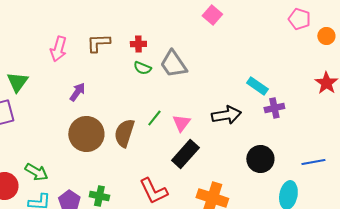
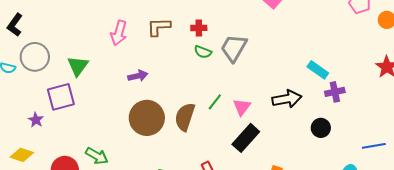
gray trapezoid: (173, 64) -> (234, 48), turned 64
purple arrow: (77, 92) -> (138, 76), turned 42
black circle: (260, 159) -> (321, 128), moved, size x0.7

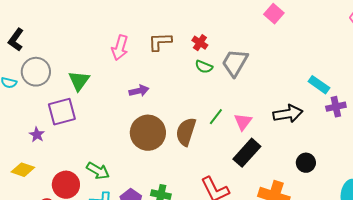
red cross: (199, 28) -> (200, 43), turned 35
black circle: (321, 128) -> (306, 163), moved

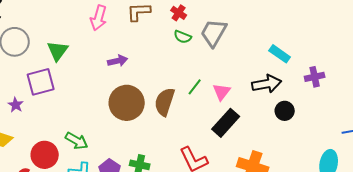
cyan rectangle: (319, 85) -> (280, 54), moved
black circle: (306, 163) -> (285, 111), moved

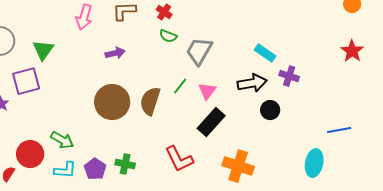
gray trapezoid: (214, 33) -> (199, 51), moved
purple arrow: (118, 61) -> (115, 53), moved
purple cross: (315, 77) -> (289, 76), moved, turned 30

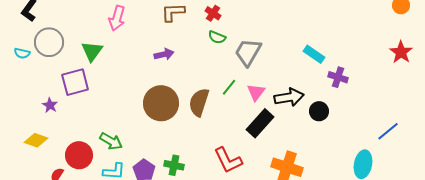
pink arrow: (84, 17) -> (117, 18), moved
black arrow: (252, 83) -> (289, 97), moved
blue line: (339, 130) -> (388, 131), turned -30

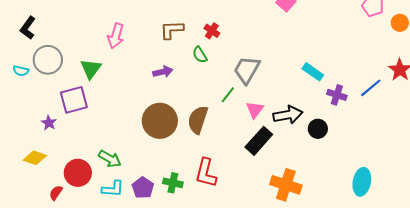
green semicircle: (217, 37) -> (200, 55), moved, turned 36
green line: (229, 87) -> (228, 95), moved
blue line: (388, 131) -> (371, 88), moved
red L-shape: (228, 160) -> (206, 173), moved, turned 40

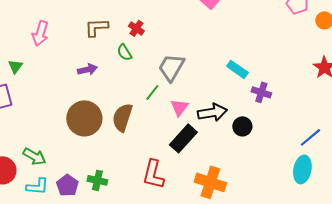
green triangle: (91, 69) -> (15, 66), size x0.7
blue line: (371, 88) -> (310, 137), moved
red L-shape: (206, 173) -> (153, 174), moved
cyan ellipse: (362, 182) -> (302, 169), moved

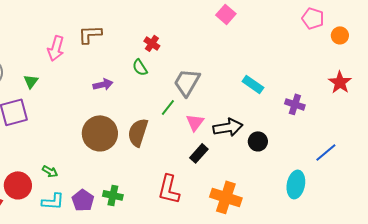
brown L-shape: (96, 27) -> (90, 34), moved
purple cross: (261, 92) -> (295, 104), moved
black rectangle: (183, 138) -> (199, 153), size x0.7
green arrow: (34, 156) -> (50, 171), size x0.7
cyan ellipse: (302, 169) -> (296, 184), moved

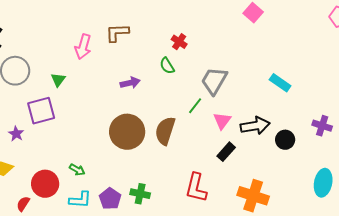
purple cross: (295, 104) -> (322, 126), moved

